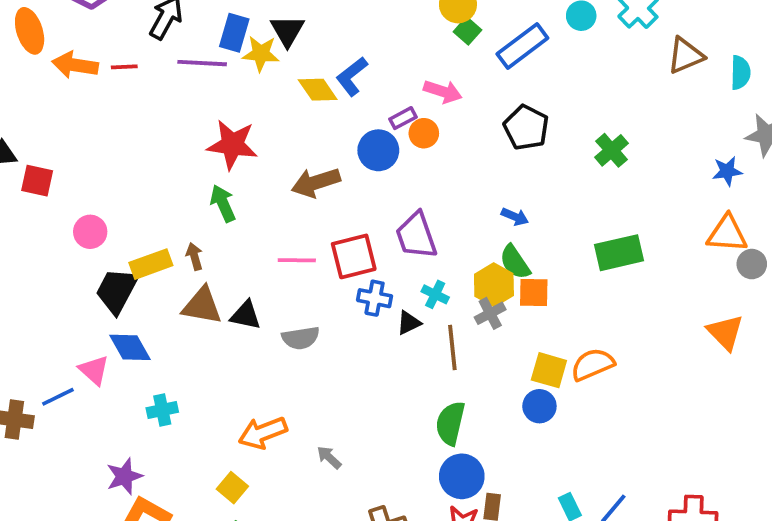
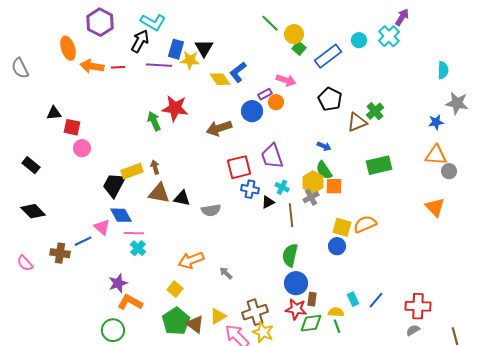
brown triangle: (685, 55) -> (357, 122), moved
green arrow: (223, 203) -> (154, 121), moved
pink circle: (90, 232) -> (82, 148), moved
pink line: (297, 260) -> (134, 233), moved
cyan cross: (162, 410) -> (138, 248), turned -35

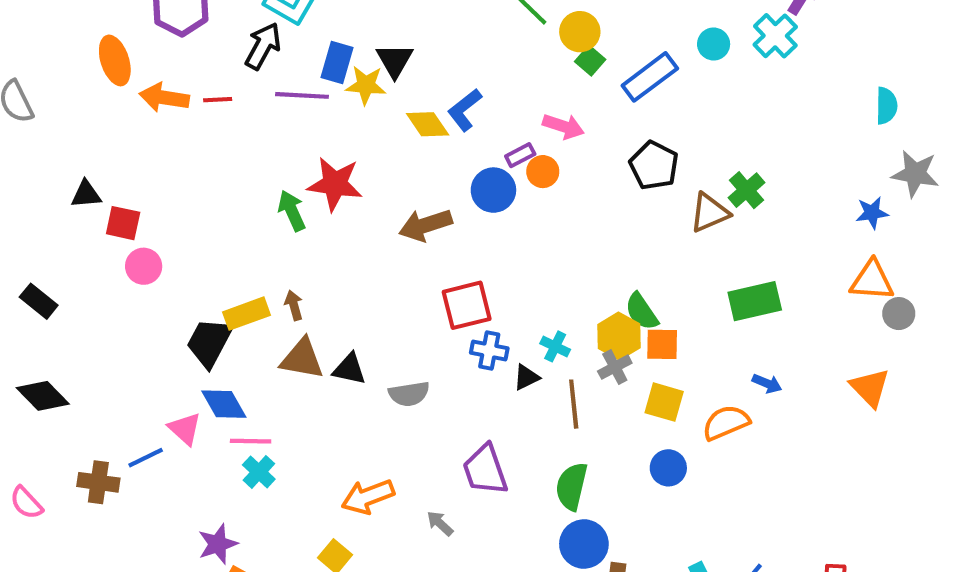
blue arrow: (324, 146) -> (767, 384), moved
purple trapezoid: (272, 156) -> (485, 470), moved
yellow square: (342, 227) -> (664, 402), moved

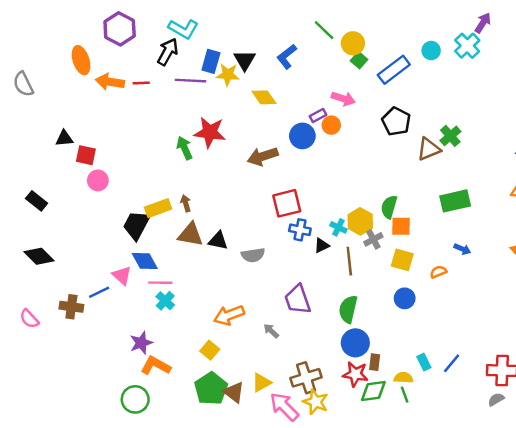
blue L-shape: (465, 110) -> (287, 57), moved
green semicircle: (642, 311) -> (389, 207), turned 50
yellow hexagon: (619, 336) -> (360, 221), moved
orange semicircle: (726, 423) -> (438, 272), size x0.6

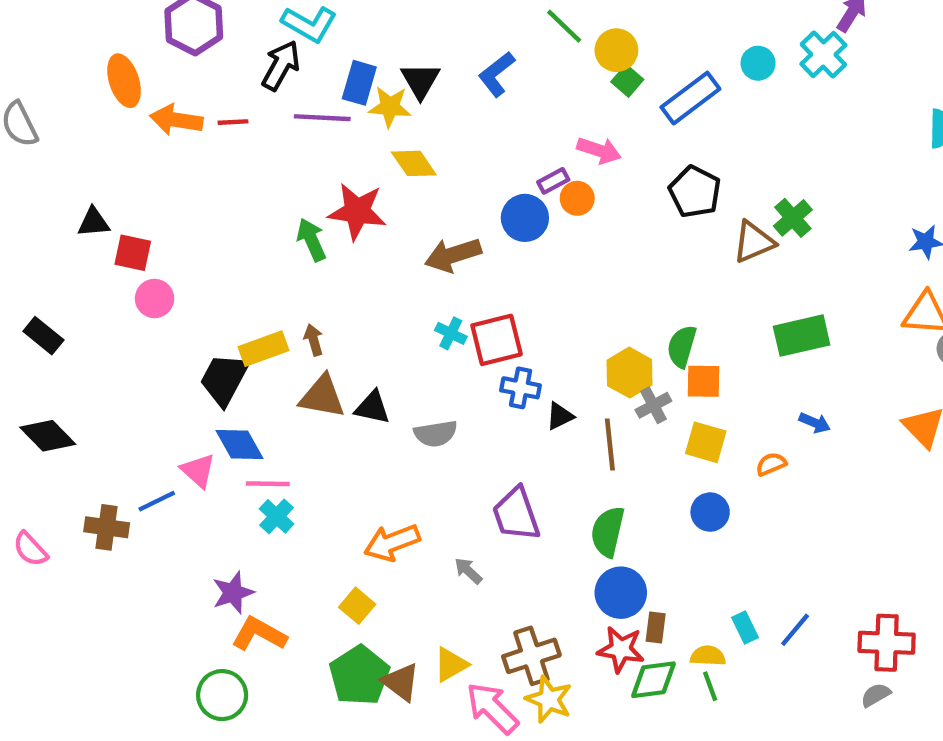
yellow diamond: (264, 97) -> (414, 163), moved
cyan cross: (338, 227) -> (451, 333), moved

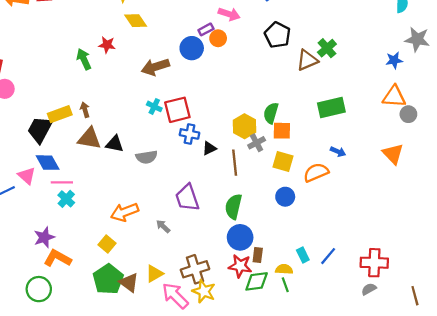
red star: (357, 211) -> (107, 45), size x0.6
orange semicircle: (771, 464) -> (316, 172), size x1.6

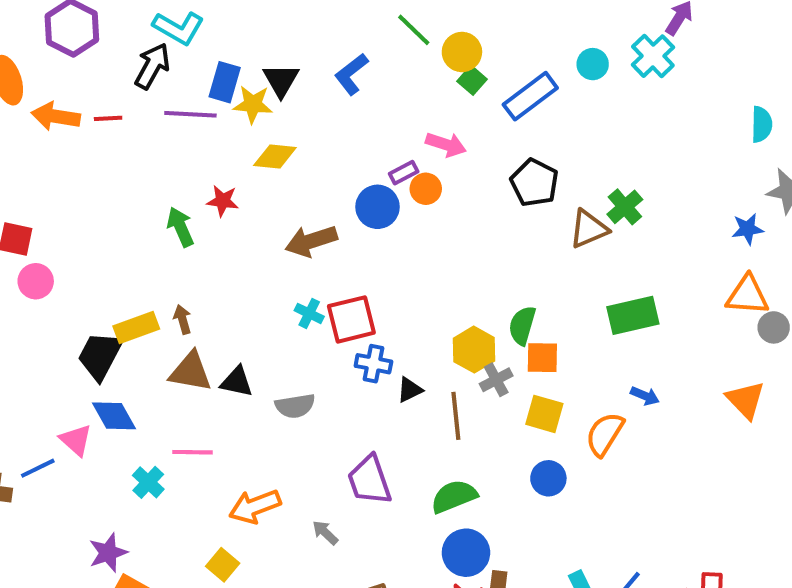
yellow diamond: (136, 21) -> (275, 157), turned -50
orange semicircle: (316, 172) -> (605, 434), turned -35
pink line: (62, 182) -> (193, 452), moved
green semicircle: (233, 207) -> (454, 496), turned 55

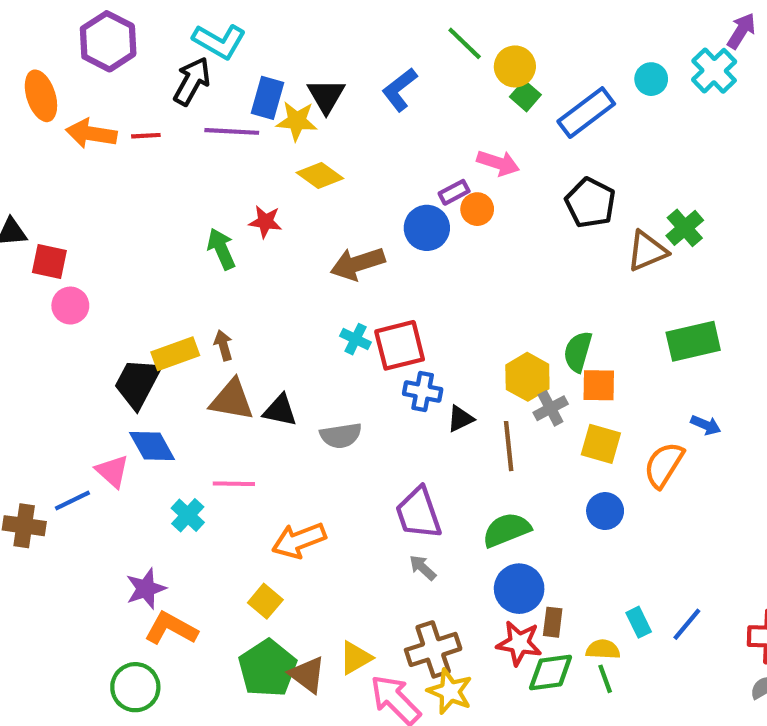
yellow diamond: (275, 157) -> (320, 176), turned 30
gray arrow: (325, 533) -> (423, 568), moved

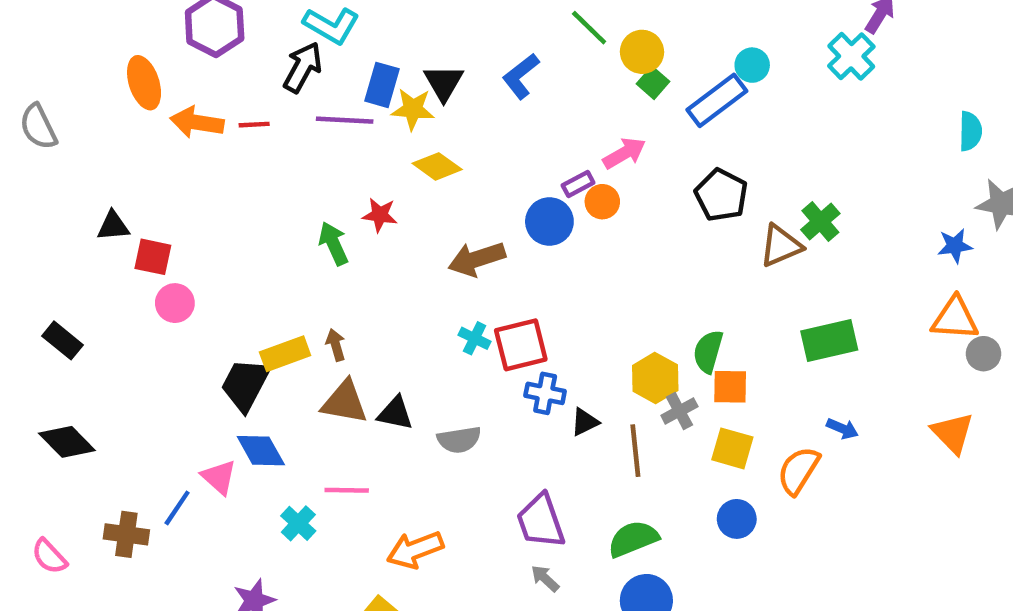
cyan circle: (651, 79) -> (752, 65), moved
pink arrow: (498, 163) -> (624, 153), turned -48
blue line: (72, 501) -> (177, 508), turned -30

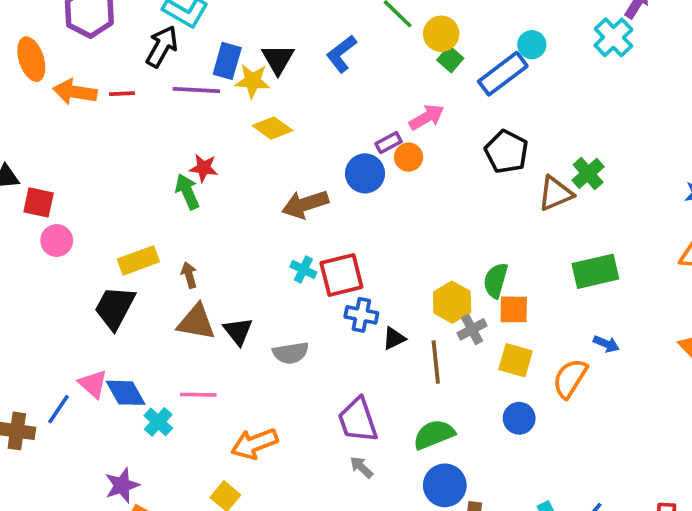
red star: (380, 215) -> (204, 168), moved
yellow rectangle: (285, 354) -> (138, 260), moved
black triangle: (395, 413) -> (238, 331), turned 40
blue diamond: (261, 451) -> (126, 393), moved

